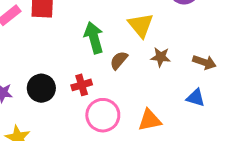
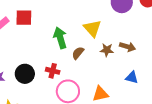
brown arrow: (204, 62) -> (128, 47), moved
red cross: (82, 85) -> (53, 71), turned 32

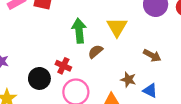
brown star: (107, 50) -> (128, 80), moved
black circle: (25, 74) -> (39, 78), moved

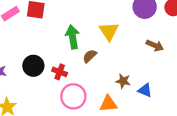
brown arrow: (152, 55) -> (155, 45), moved
black circle: (39, 78) -> (33, 66), moved

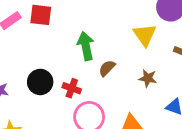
yellow triangle: (109, 31) -> (145, 35), moved
brown star: (123, 81) -> (148, 78), moved

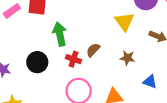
green arrow: (86, 46) -> (60, 34), moved
red cross: (72, 88) -> (74, 59), moved

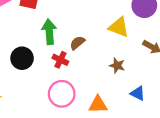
yellow triangle: (124, 22) -> (119, 27), turned -40
brown semicircle: (93, 50) -> (77, 43), moved

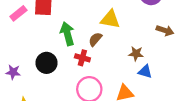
yellow triangle: (119, 27) -> (110, 19), moved
blue triangle: (138, 93) -> (145, 72), moved

